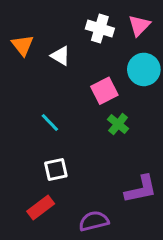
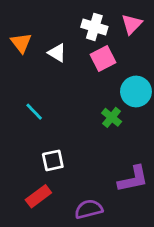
cyan circle: (144, 69) -> (136, 92), moved
pink square: (104, 91) -> (103, 59), moved
cyan line: (50, 123) -> (34, 112), moved

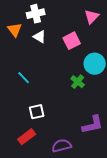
white cross: (94, 27) -> (36, 14), moved, turned -30

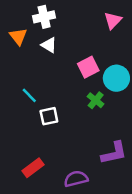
pink square: (72, 41) -> (88, 67), moved
white square: (37, 112) -> (49, 116), moved

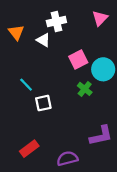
white cross: (44, 17) -> (56, 22), moved

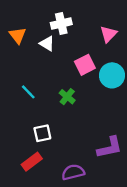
pink triangle: (100, 18) -> (108, 34), moved
green cross: (85, 89) -> (67, 97), moved
white square: (43, 103) -> (42, 133), moved

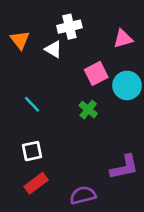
pink triangle: (108, 34) -> (123, 39), turned 30
green cross: (67, 97) -> (88, 110), moved
white square: (42, 133) -> (32, 151), moved

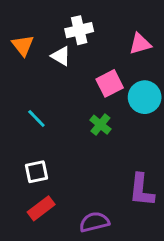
purple L-shape: (124, 167) -> (142, 190), turned 108

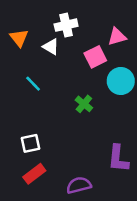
pink square: (110, 83) -> (95, 57), moved
cyan line: (36, 118) -> (33, 84), moved

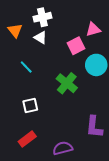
white cross: (66, 25) -> (42, 17), moved
green cross: (84, 104) -> (67, 83), size x1.5
white square: (31, 143) -> (30, 106), moved

